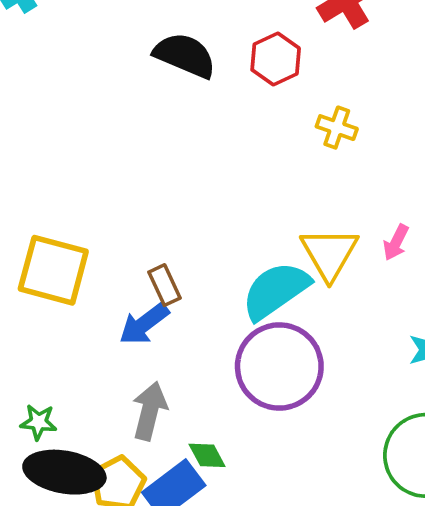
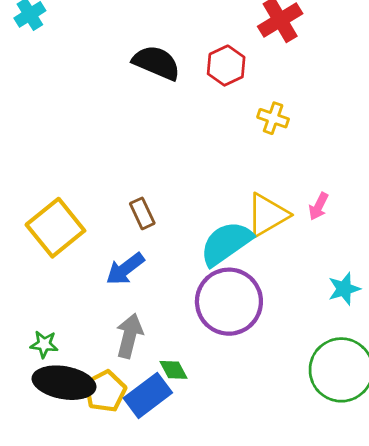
yellow triangle: (329, 254) -> (267, 215), turned 30
yellow square: (53, 270) -> (55, 228), turned 36
brown rectangle: (164, 285) -> (142, 213), moved

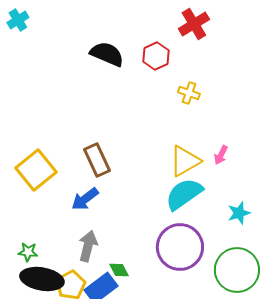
brown rectangle: (142, 213) -> (97, 160), size x1.5
cyan semicircle: (226, 243) -> (184, 194), moved
purple circle: (229, 302) -> (180, 247), moved

